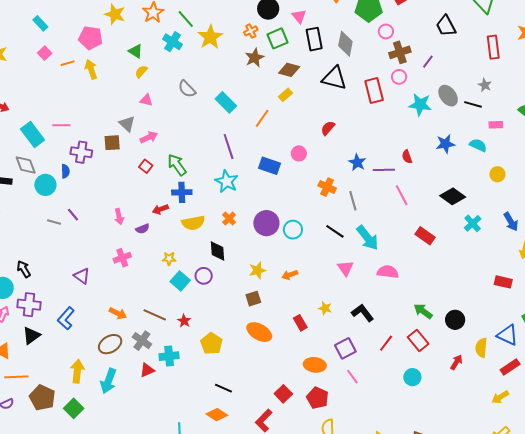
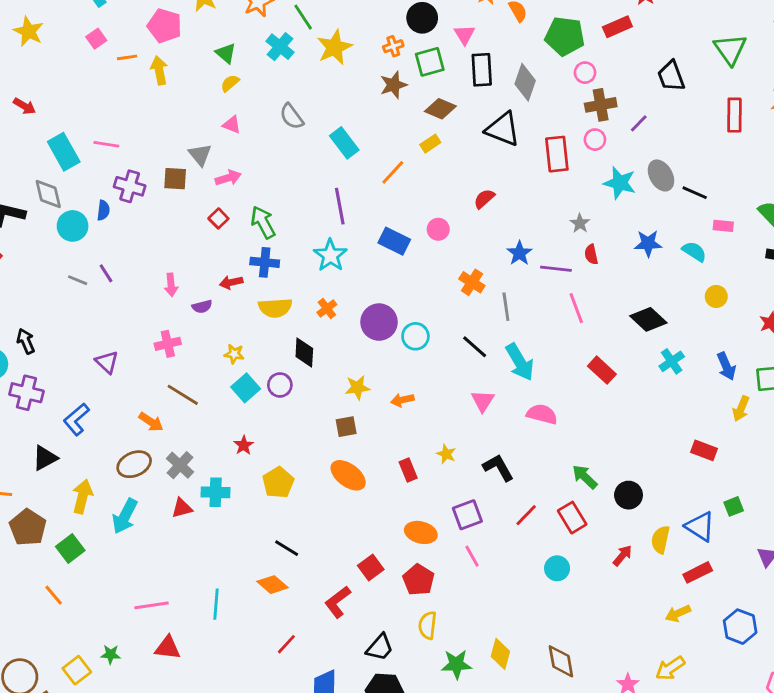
gray star: (485, 85) -> (580, 223), moved
brown line: (155, 315) -> (183, 395), moved
black triangle: (31, 336) -> (45, 458), moved

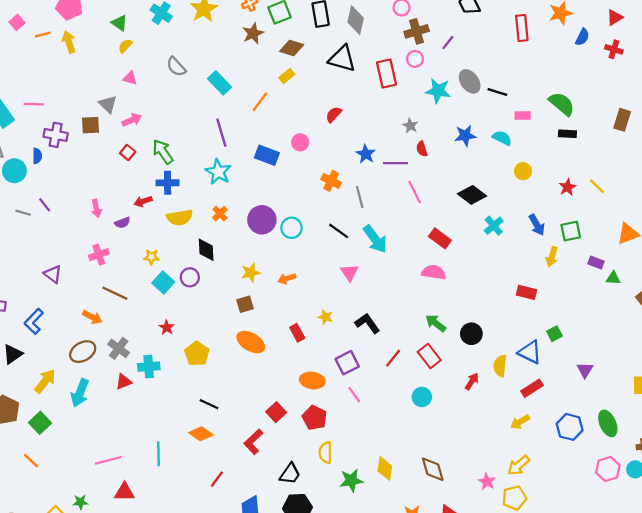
pink semicircle: (542, 414) -> (434, 272), moved
yellow arrow: (82, 496) -> (45, 381), turned 30

